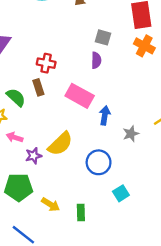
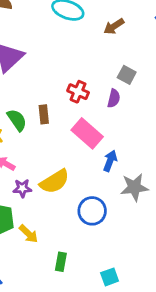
red cross: (46, 63) -> (78, 92), moved
gray star: (131, 134) -> (134, 187), size x1.5
cyan square: (121, 193) -> (110, 277), moved
yellow arrow: (51, 205) -> (29, 234), moved

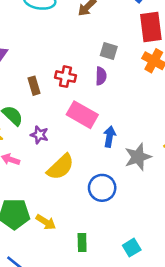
brown rectangle: (44, 114) -> (34, 86), moved
purple star: (22, 188) -> (39, 135), moved, turned 30

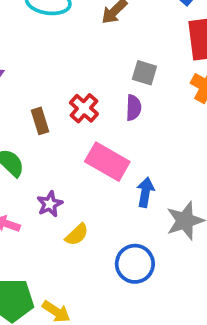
red cross: (65, 77) -> (84, 108), turned 30
purple star: (39, 135) -> (50, 204), moved, turned 30
yellow semicircle: (60, 167) -> (77, 235), size x0.6

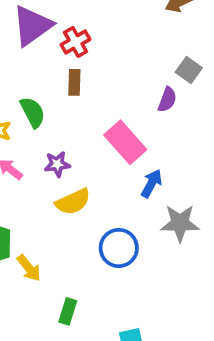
red cross: (84, 108) -> (76, 42), moved
yellow semicircle: (77, 235) -> (73, 202), size x1.4

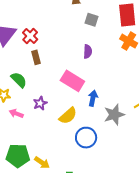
gray square: (189, 70) -> (92, 20), moved
yellow semicircle: (73, 202) -> (68, 116), moved

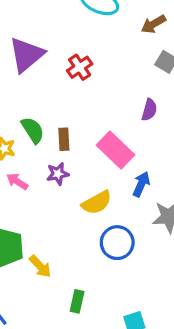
red cross: (30, 36) -> (80, 67), moved
brown rectangle: (36, 57) -> (64, 139), moved

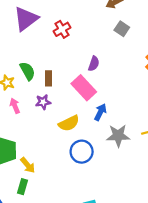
purple semicircle: (149, 110) -> (94, 64), moved
pink arrow: (17, 181) -> (15, 106), turned 32
green rectangle: (77, 301) -> (22, 187), moved

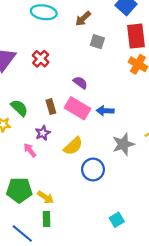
purple semicircle: (94, 64) -> (80, 83), turned -56
brown rectangle: (49, 78) -> (51, 107), moved
pink arrow: (15, 106) -> (30, 150), moved
blue arrow: (100, 112) -> (105, 111), moved, turned -98

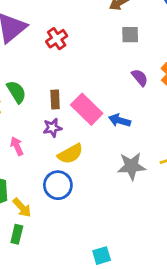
gray square: (97, 42) -> (130, 35), turned -32
purple semicircle: (80, 83) -> (140, 78), moved
purple star: (43, 133) -> (52, 128), moved
blue circle: (93, 170) -> (58, 185), moved

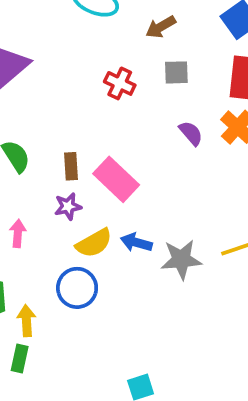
red cross: (57, 39) -> (120, 83), moved, turned -30
blue arrow: (120, 120) -> (136, 242), moved
pink arrow: (17, 146) -> (18, 233), turned 30
yellow arrow: (22, 208) -> (26, 321), turned -140

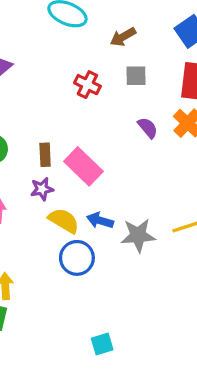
yellow semicircle: (94, 243) -> (64, 221), turned -120
blue circle: (77, 288) -> (77, 258), moved

